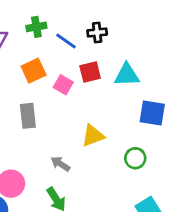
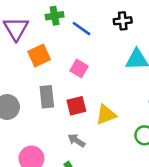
black cross: (97, 32) -> (123, 21), moved
orange square: (34, 71) -> (39, 56), moved
red square: (90, 72) -> (76, 106), moved

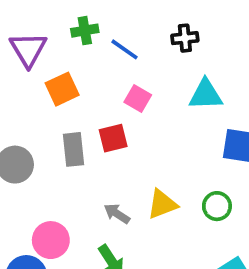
pink square: (79, 68) -> (138, 98), moved
red square: (76, 106) -> (113, 138), moved
yellow triangle: (106, 115) -> (162, 204), moved

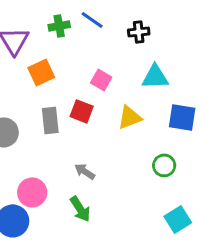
blue line: (124, 49) -> (92, 20), moved
red square: (113, 138) -> (82, 111), turned 35
yellow triangle: (162, 204) -> (130, 117), moved

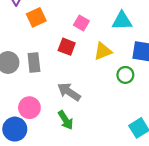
gray rectangle: (50, 120) -> (34, 63), moved
green circle: (164, 165) -> (125, 75), moved
gray arrow: (85, 171) -> (69, 92), size x1.5

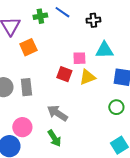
pink square: (81, 23) -> (79, 58), moved, turned -32
red square: (67, 47) -> (64, 74), moved
green circle: (125, 75) -> (116, 107), moved

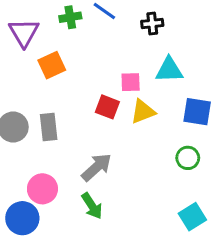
gray arrow: (57, 113) -> (97, 167), turned 105

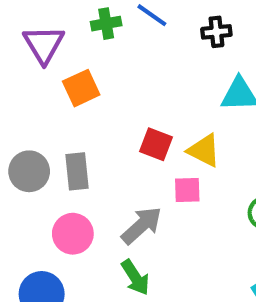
pink square: (131, 82) -> (187, 190), moved
yellow triangle: (143, 112) -> (204, 150), turned 48
pink circle: (42, 189) -> (73, 234), moved

